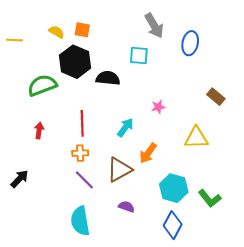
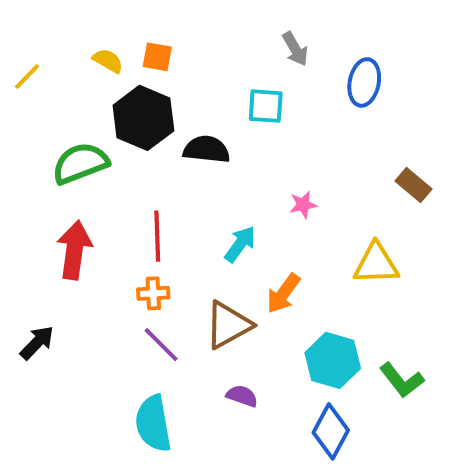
gray arrow: (154, 26) -> (295, 49), size x0.7
yellow line: (14, 40) -> (27, 77), turned -49
red arrow: (39, 131) -> (74, 250), size x1.8

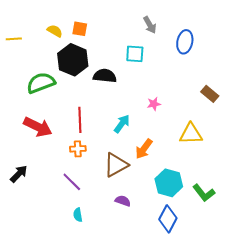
yellow line: (27, 77) -> (14, 39), turned 42
red arrow: (74, 250) -> (38, 127), turned 108
purple line: (161, 345) -> (72, 182), moved
cyan semicircle: (153, 423) -> (78, 215), size x0.5

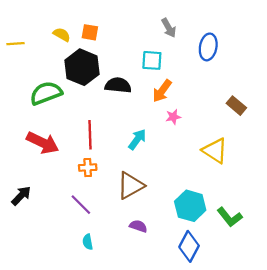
yellow triangle: (191, 134) -> (215, 151), turned 35
orange arrow: (144, 149) -> (162, 91), moved

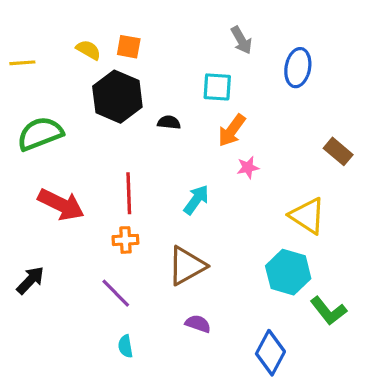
black semicircle: (118, 85) -> (169, 122), size x0.6
green semicircle: (46, 93) -> (40, 134), moved
cyan hexagon: (190, 206) -> (288, 272), moved

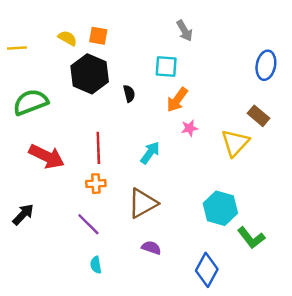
blue ellipse: (298, 68) -> (266, 65), moved
black semicircle: (169, 122) -> (129, 94), turned 70
yellow triangle: (307, 216) -> (235, 143), moved, turned 40

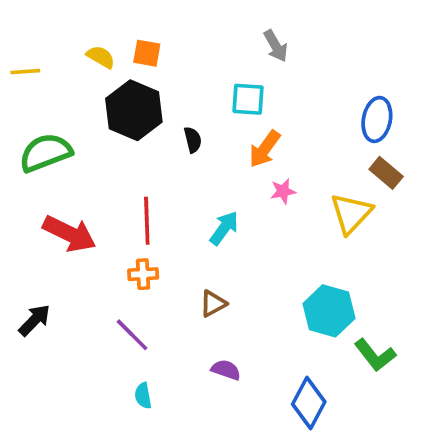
blue ellipse: (266, 65) -> (377, 119), moved
brown triangle: (143, 203) -> (213, 304), size x0.6

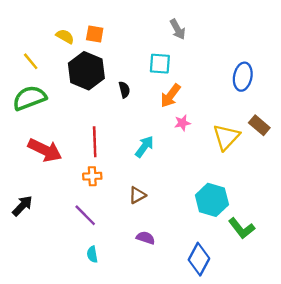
yellow line: (25, 72) -> (31, 61), moved, turned 54
brown rectangle: (386, 173) -> (259, 125), moved

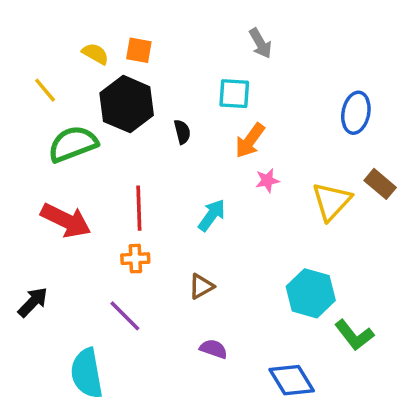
green semicircle: (30, 98) -> (73, 144), moved
cyan semicircle: (92, 254) -> (87, 373), moved, size x2.0
blue diamond: (199, 259) -> (292, 380), turned -60

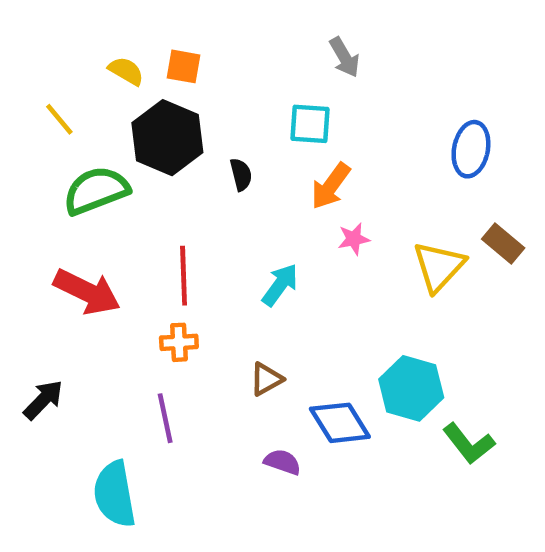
purple line: (125, 316) -> (165, 418), turned 33
blue diamond: (292, 380) -> (340, 423), moved

